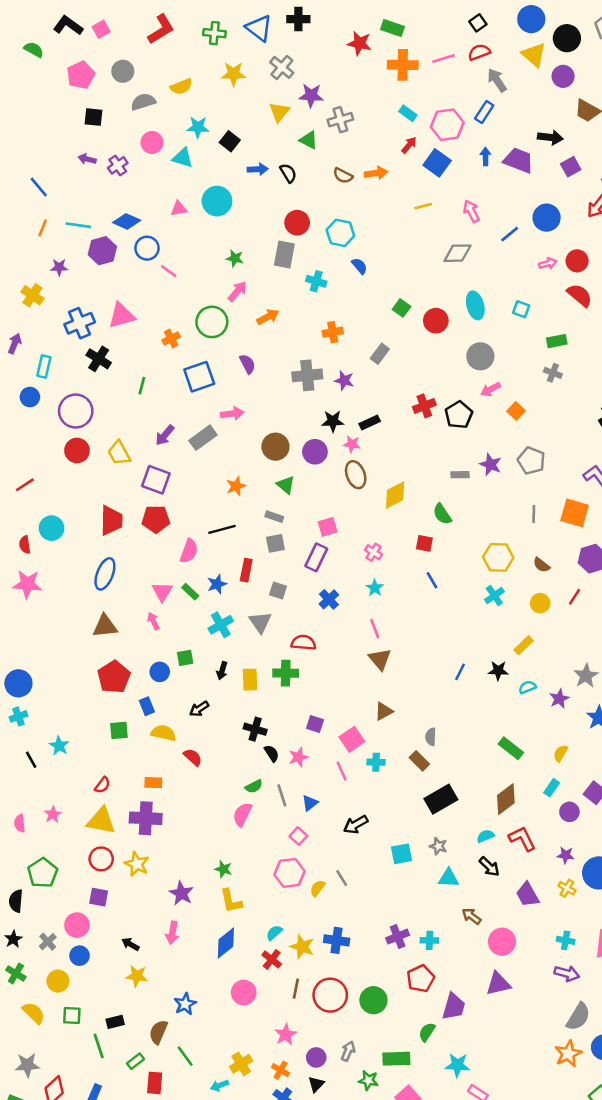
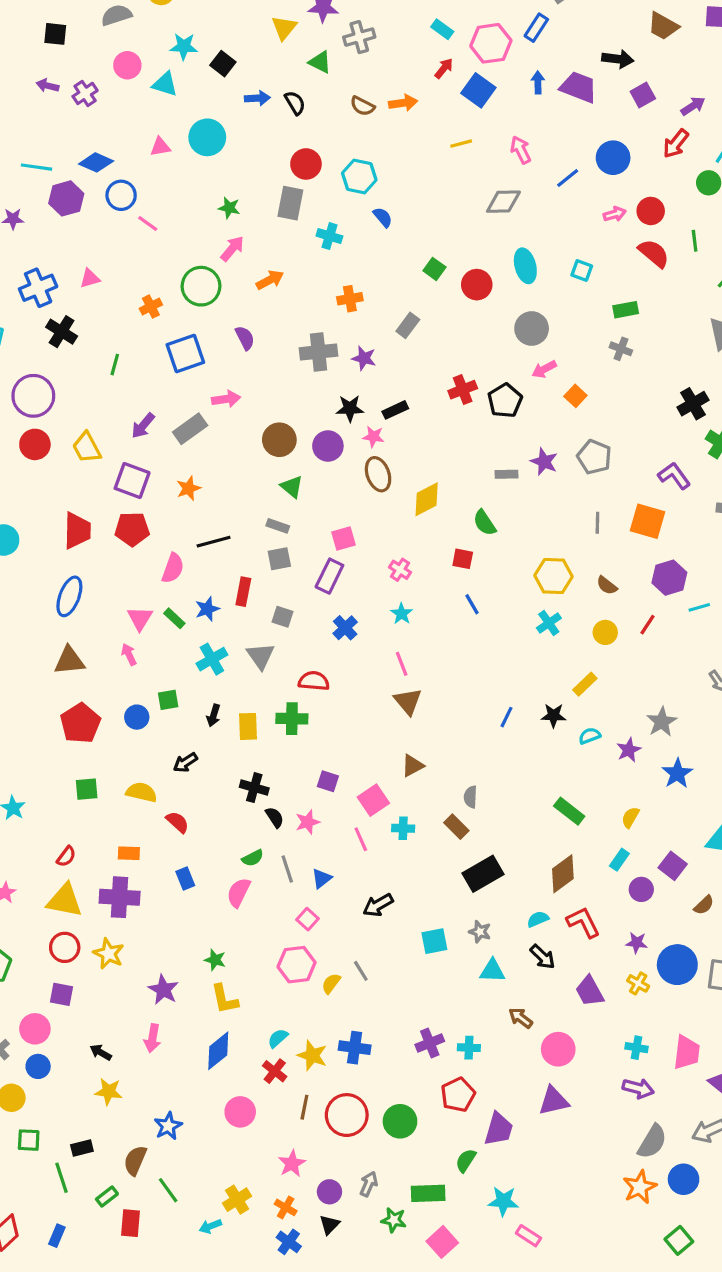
pink triangle: (122, 316) -> (90, 278), size x0.6
orange star: (236, 486) -> (188, 488), moved
blue rectangle: (147, 706) -> (185, 878), moved

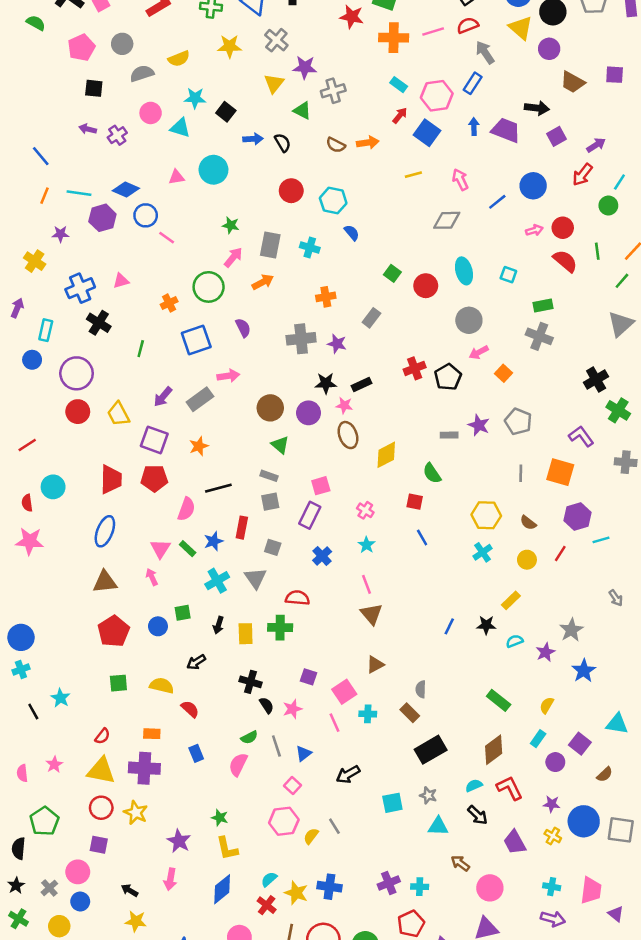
gray rectangle: (290, 203) -> (270, 245), moved
gray cross: (621, 349) -> (539, 336), size x1.5

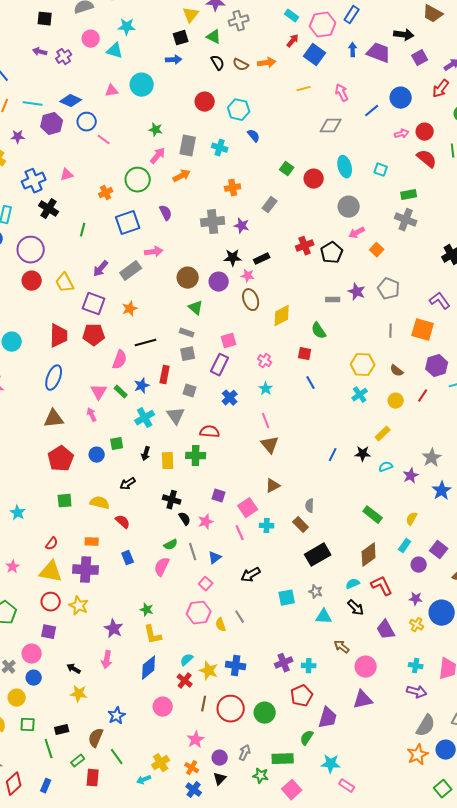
black square: (226, 112) -> (181, 38), moved, turned 35
black semicircle: (283, 143) -> (218, 63), moved
yellow semicircle: (311, 836) -> (221, 625), turned -56

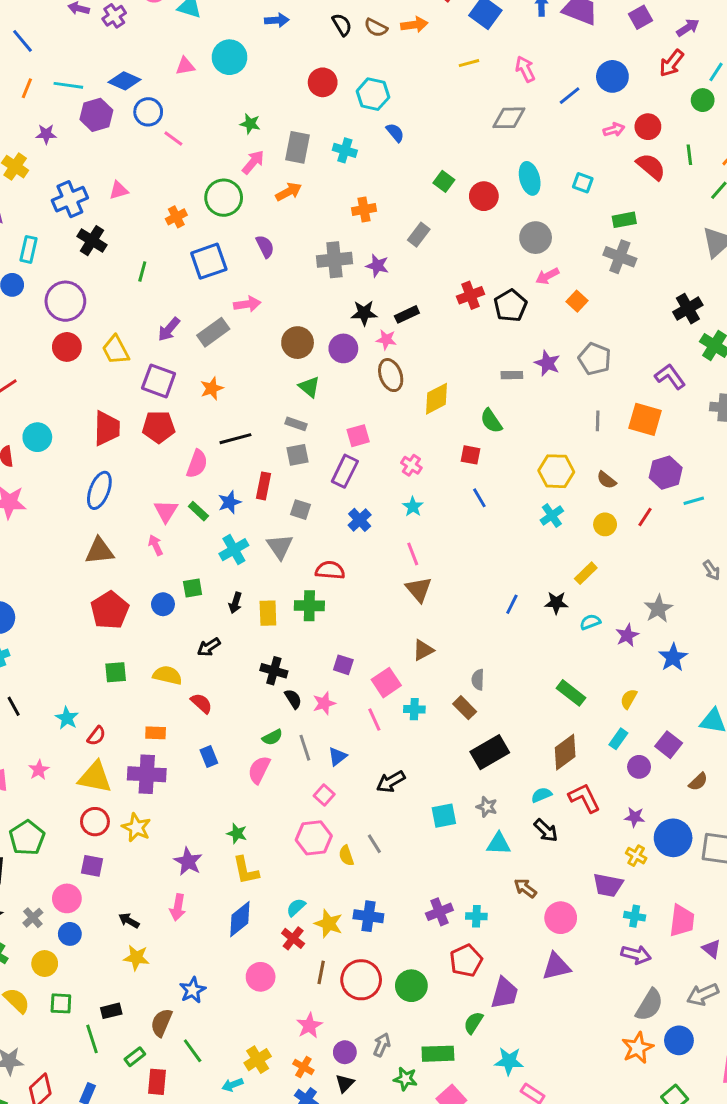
cyan star: (18, 513) -> (67, 718), moved
purple trapezoid: (386, 630) -> (608, 885), moved, turned -50

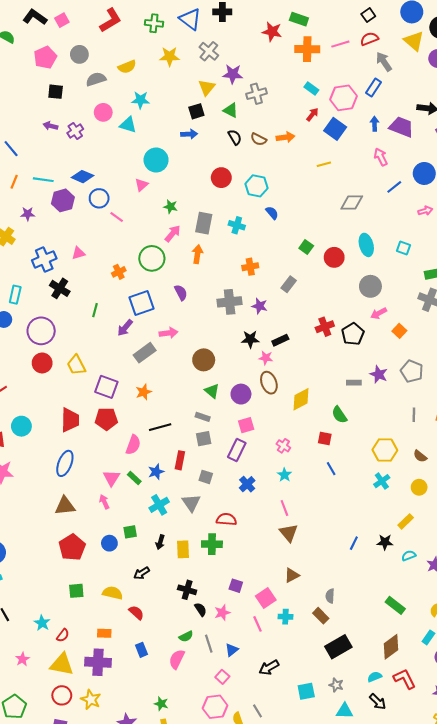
pink triangle: (185, 66) -> (142, 185), moved, turned -32
pink arrow: (525, 69) -> (381, 157), moved
orange arrow: (289, 192) -> (197, 254), turned -54
purple arrow: (169, 329) -> (125, 328), moved
purple circle: (343, 348) -> (241, 394), moved

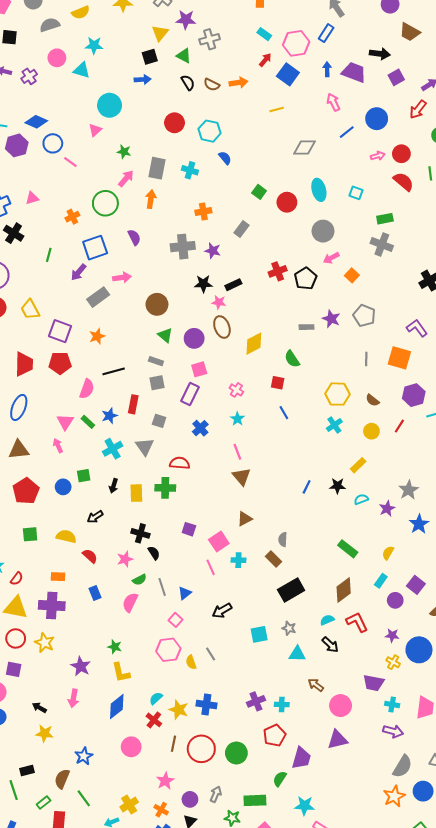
pink star: (222, 613) -> (125, 559), moved

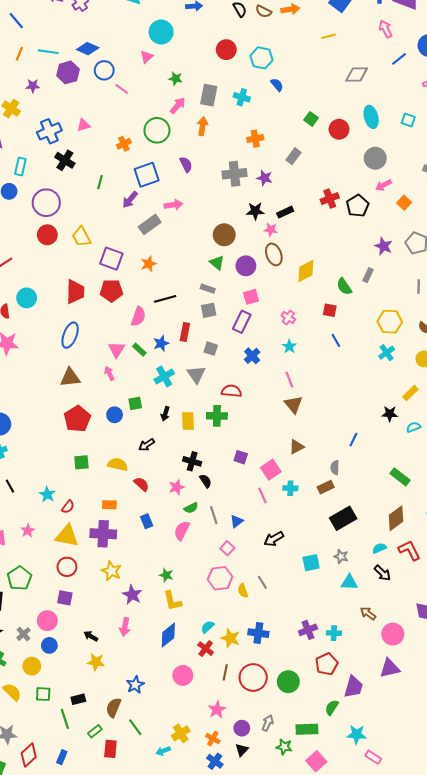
brown circle: (157, 304) -> (224, 235), moved
gray rectangle: (307, 327) -> (368, 275), moved, turned -64
blue line: (307, 487) -> (353, 440), moved
brown rectangle: (274, 559) -> (326, 487), turned -70
yellow star: (45, 643) -> (111, 571), moved

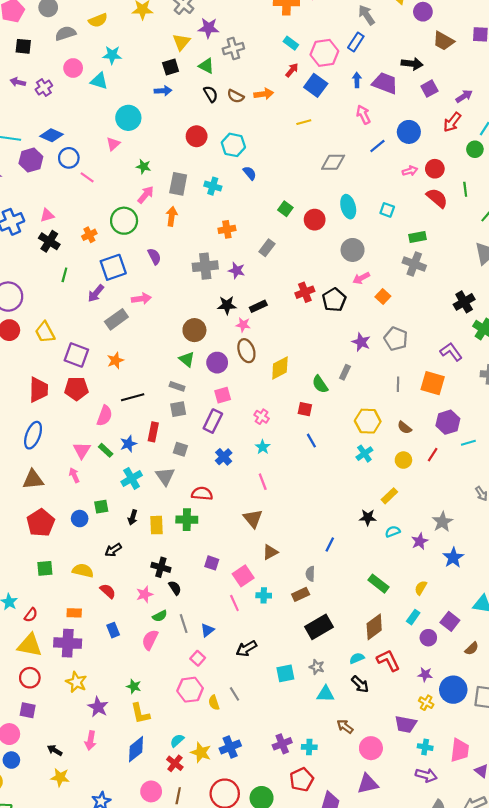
black cross: (65, 160) -> (49, 241), moved
brown triangle: (293, 404) -> (253, 519), moved
blue cross: (258, 633) -> (230, 747), turned -30
brown line: (225, 672) -> (178, 796), moved

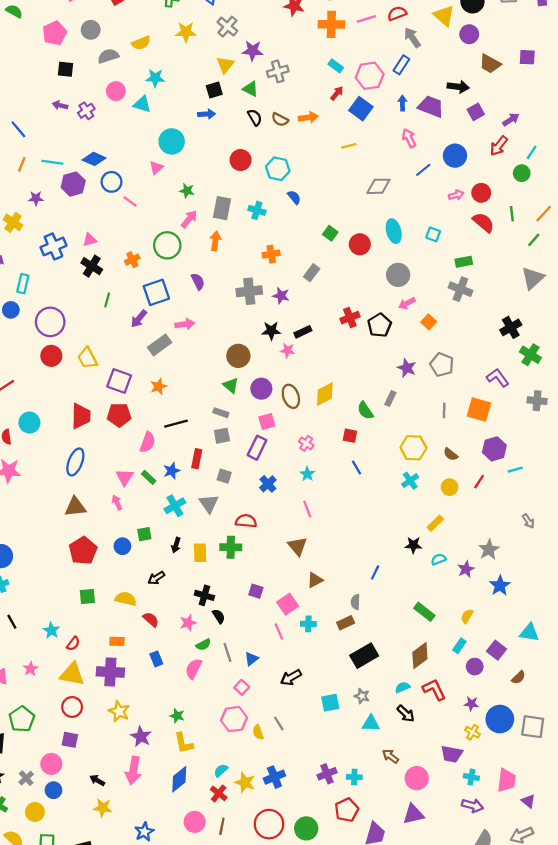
brown ellipse: (246, 351) -> (291, 396), moved
pink arrow: (90, 741) -> (133, 770), size x1.4

